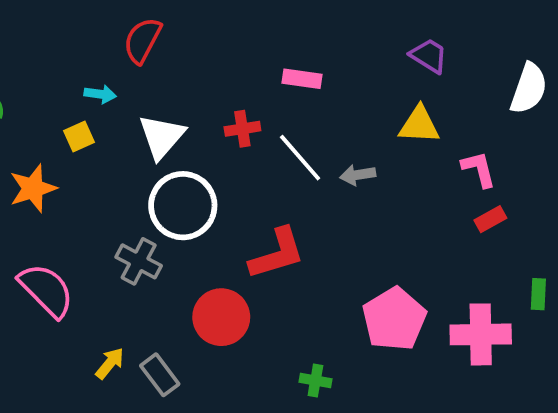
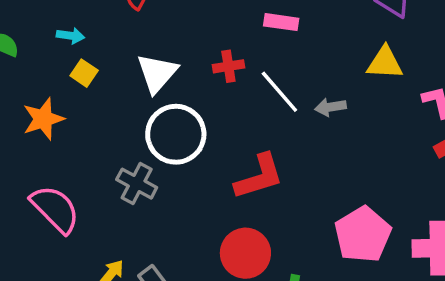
cyan arrow: (100, 94) -> (70, 36), moved
yellow square: (79, 136) -> (84, 73), turned -32
red circle: (221, 317) -> (245, 253), moved

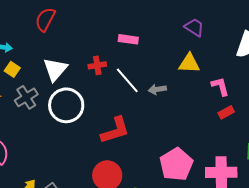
gray cross: (137, 184) -> (26, 97), moved, turned 30

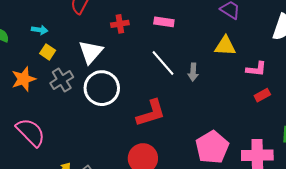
red cross: (97, 65) -> (120, 24), moved
pink L-shape: (220, 86) -> (256, 69), turned 110
gray arrow: (157, 89) -> (193, 72), turned -78

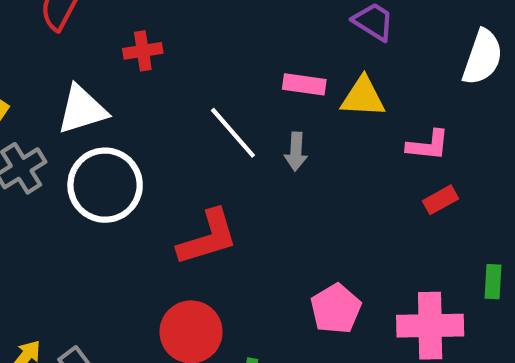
pink rectangle: (164, 22) -> (304, 84), moved
white triangle: (91, 52) -> (82, 110), turned 32
pink pentagon: (212, 147) -> (336, 309), size x0.7

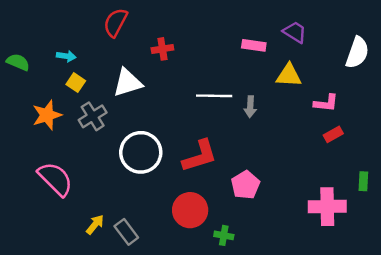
pink rectangle: (304, 84) -> (254, 45), moved
white line: (233, 133) -> (214, 96), turned -48
white circle: (105, 185) -> (141, 152), moved
pink pentagon: (336, 309) -> (245, 185), moved

